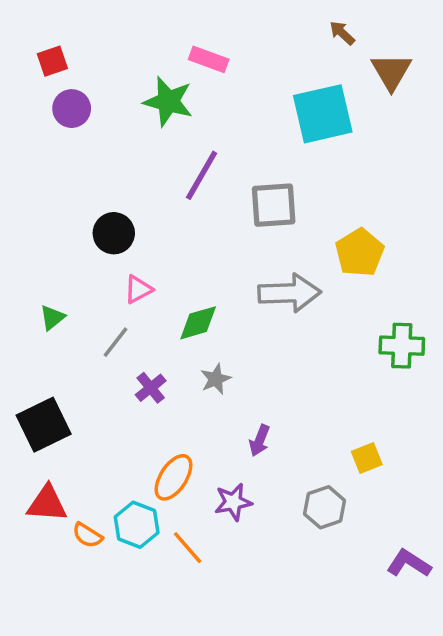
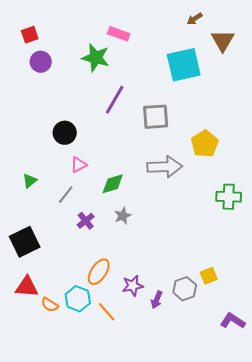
brown arrow: (342, 33) -> (195, 19), turned -77
purple arrow: (260, 440) -> (157, 300), moved
yellow square: (367, 458) -> (209, 276), moved

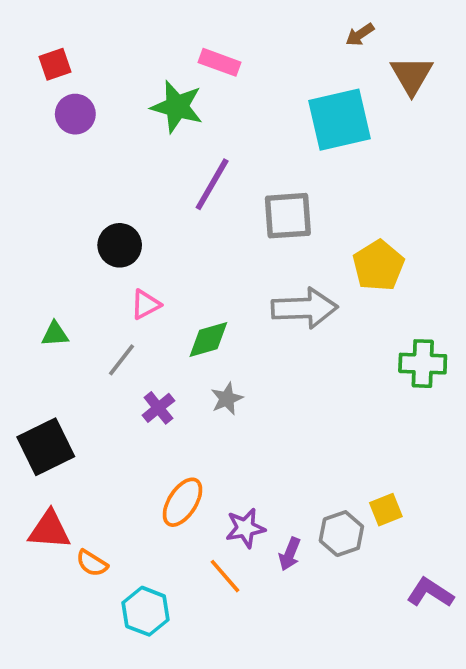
green triangle: (30, 181) -> (55, 334), turned 35
cyan hexagon: (78, 299) -> (146, 611), moved
orange line: (107, 312) -> (225, 576), moved

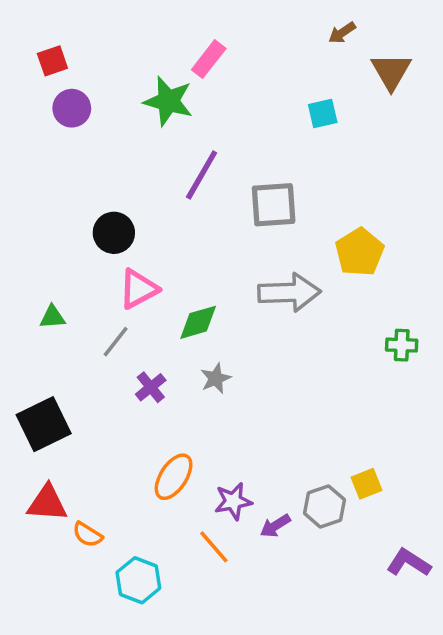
pink rectangle: (219, 62) -> (209, 59), turned -72
cyan square: (340, 120) -> (323, 113), size x0.5
pink triangle: (146, 304) -> (138, 289), size x1.4
green cross: (423, 364) -> (402, 345), size x0.7
purple arrow: (290, 554) -> (275, 526), turned 36

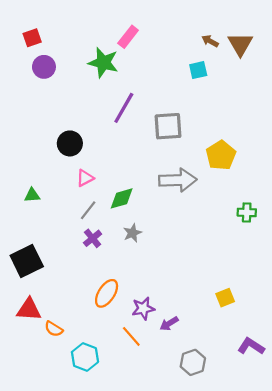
brown arrow: (342, 33) -> (210, 41), moved, turned 63
pink triangle: (138, 289) -> (85, 178), size x0.7
gray line: (116, 342) -> (88, 210), moved
gray hexagon: (324, 507) -> (193, 362), moved

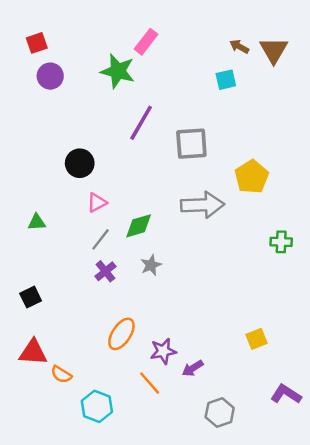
black square: (27, 261) -> (31, 297), size x0.6

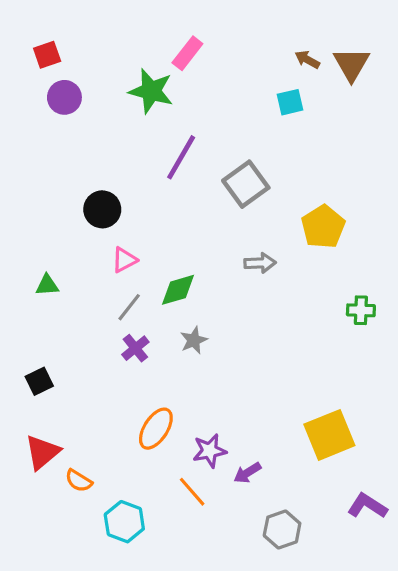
gray square: (191, 144) -> (246, 184), turned -32
gray arrow: (202, 205) -> (260, 263), size x0.6
yellow square: (257, 339) -> (329, 435), size x1.8
red triangle: (33, 352) -> (42, 452), turned -44

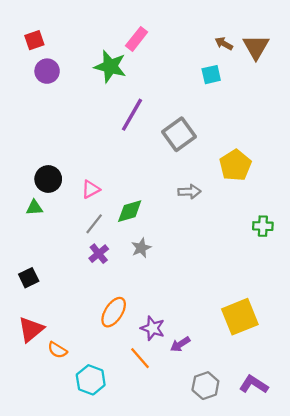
black circle: (102, 209) -> (48, 179), moved
purple star: (210, 451) -> (153, 328), turned 30
purple L-shape: (367, 506) -> (254, 384), moved

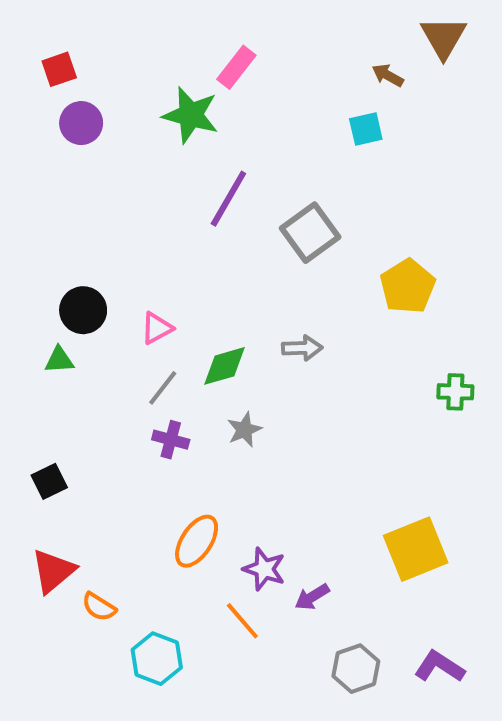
brown triangle: (256, 47) -> (443, 37), moved
gray arrow: (189, 192) -> (302, 348), moved
purple cross: (99, 254) -> (171, 440), turned -36

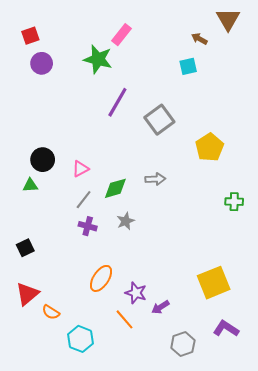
purple L-shape: (439, 667) -> (226, 329), moved

